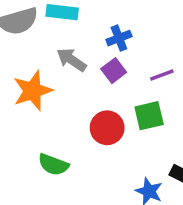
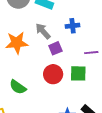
purple square: (114, 71) -> (55, 48), moved

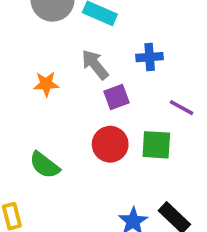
orange star: (17, 43) -> (46, 84), size x0.6
purple line: (91, 53) -> (182, 108), turned 32

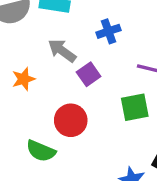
red circle: (110, 144) -> (71, 120), moved

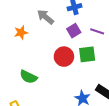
purple square: (89, 74) -> (74, 31), moved
red circle: (71, 120) -> (64, 57), moved

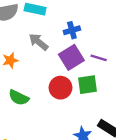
purple square: (74, 31) -> (71, 57), size x1.5
green semicircle: (28, 77) -> (19, 98), moved

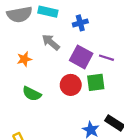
blue cross: (72, 30) -> (80, 23), moved
purple square: (71, 57) -> (81, 57), turned -30

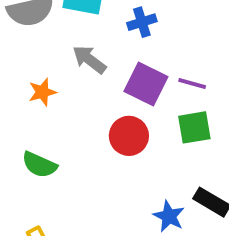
green square: (96, 82) -> (194, 127), moved
green semicircle: (32, 94) -> (39, 165), moved

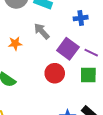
blue cross: (142, 22) -> (81, 18), moved

